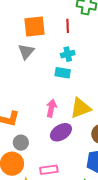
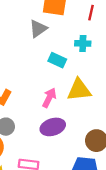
cyan rectangle: (63, 73) -> (57, 60), moved
yellow triangle: (80, 108) -> (79, 90), moved

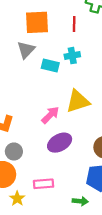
cyan rectangle: (57, 60) -> (50, 66), moved
pink arrow: (49, 98) -> (50, 115), turned 30

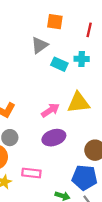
orange square: (37, 22) -> (55, 22), size x0.7

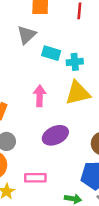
cyan cross: (82, 59) -> (75, 62), moved
pink arrow: (50, 110) -> (40, 96), moved, turned -48

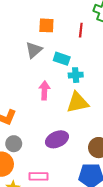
cyan rectangle: (51, 53) -> (62, 59), moved
pink arrow: (40, 96) -> (44, 90), moved

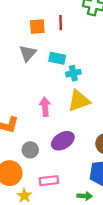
red line: (81, 30) -> (61, 23), moved
pink arrow: (44, 90) -> (45, 107), moved
gray circle: (14, 144) -> (30, 150), moved

